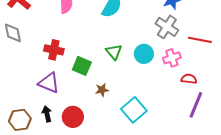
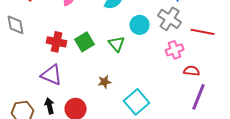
cyan circle: (144, 54) -> (140, 25), moved
green square: (82, 66) -> (85, 42), moved, turned 36

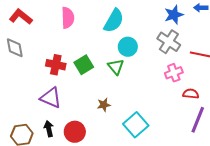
cyan circle: (140, 25) -> (128, 47), moved

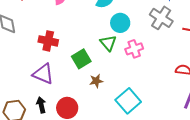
green square: (84, 65) -> (81, 59), moved
pink cross: (174, 73) -> (134, 49), moved

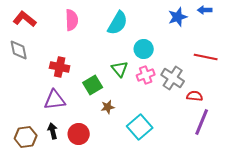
gray cross: (161, 18) -> (173, 78), moved
cyan circle: (120, 23) -> (144, 49), moved
purple triangle: (43, 74) -> (55, 100), turned -30

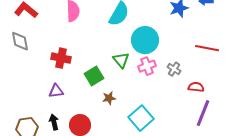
cyan circle: (144, 49) -> (145, 40), size x1.4
gray cross: (173, 78) -> (174, 69), size x0.6
purple triangle: (55, 100) -> (56, 91), size x0.7

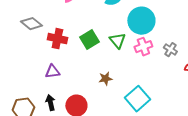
gray diamond: (20, 41) -> (31, 24), moved, turned -40
green square: (94, 76) -> (89, 40), moved

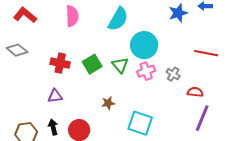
gray diamond: (31, 24) -> (17, 50), moved
cyan square: (137, 99) -> (140, 123), turned -30

